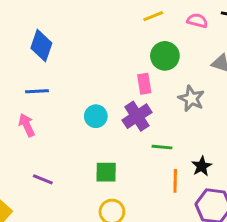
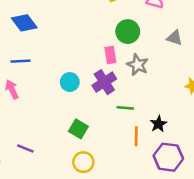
blue diamond: (41, 46) -> (24, 23), turned -55
gray star: (191, 99) -> (138, 65), moved
green square: (106, 172) -> (78, 129), turned 30
purple line: (43, 179) -> (25, 149), moved

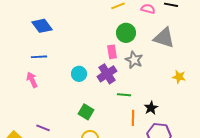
gray triangle: (174, 38) -> (164, 38), size x1.6

